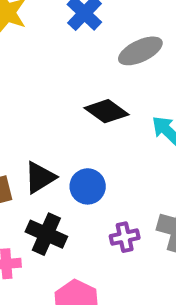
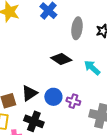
gray ellipse: (140, 51) -> (77, 28), turned -55
purple cross: (125, 237) -> (73, 101), moved, turned 32

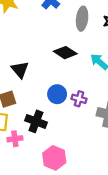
black triangle: (30, 93) -> (20, 70), moved, turned -36

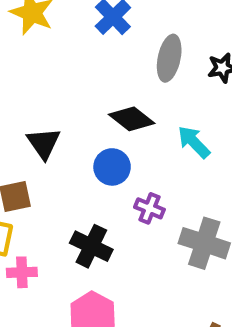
blue circle: (57, 94) -> (112, 167), moved
black cross: (36, 121) -> (91, 246), moved

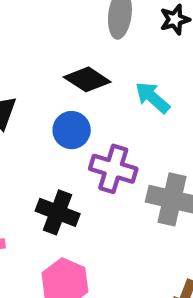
purple cross: (149, 208) -> (113, 169), size x1.5

